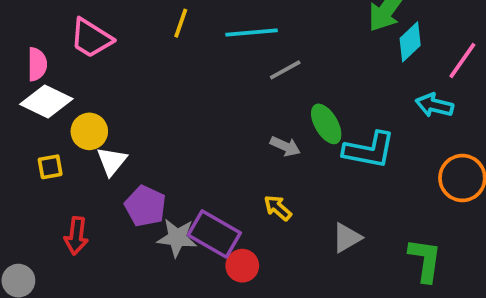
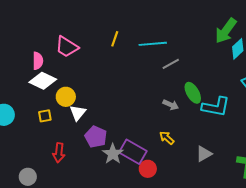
gray star: (177, 238) -> (113, 154), turned 30

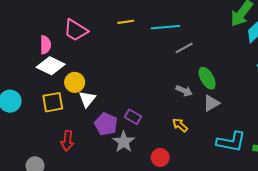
yellow line: (115, 39) -> (126, 22), turned 63
cyan L-shape: (216, 107) -> (231, 142), moved
yellow square: (45, 116) -> (53, 102), size x1.5
purple rectangle: (133, 152) -> (133, 117), moved, size x0.6
gray triangle: (204, 154) -> (211, 103), moved

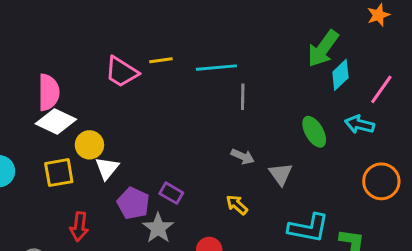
pink trapezoid: (76, 30) -> (122, 72), moved
pink semicircle: (45, 45) -> (49, 92), size x1.4
gray line: (184, 48) -> (243, 97), turned -60
green ellipse: (207, 78) -> (314, 132), moved
gray triangle: (211, 103) -> (281, 174), turned -36

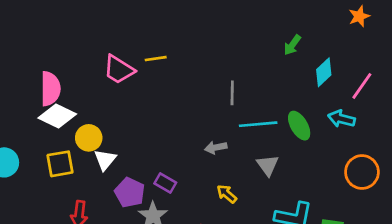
green arrow: (323, 49) -> (292, 45), moved, size x0.6
cyan line: (216, 68) -> (258, 124), moved
gray arrow: (243, 157) -> (216, 147), moved, turned 145

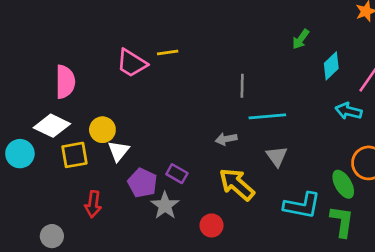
white diamond: (57, 116) -> (52, 126), moved
green ellipse: (299, 126) -> (343, 184), moved
yellow arrow: (227, 194) -> (237, 184), size x1.8

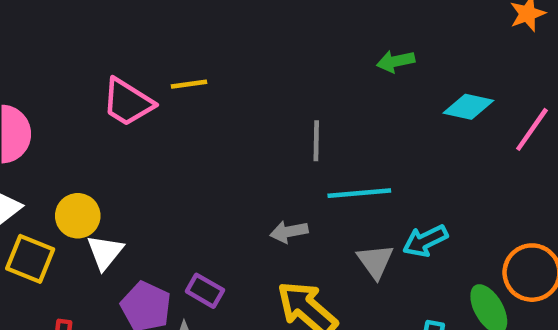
green arrow: (301, 39) -> (396, 61), moved, turned 42
cyan diamond: (331, 66) -> (468, 107), turned 56
cyan arrow: (349, 111) -> (425, 241), moved, turned -40
yellow square: (74, 155) -> (30, 259), turned 32

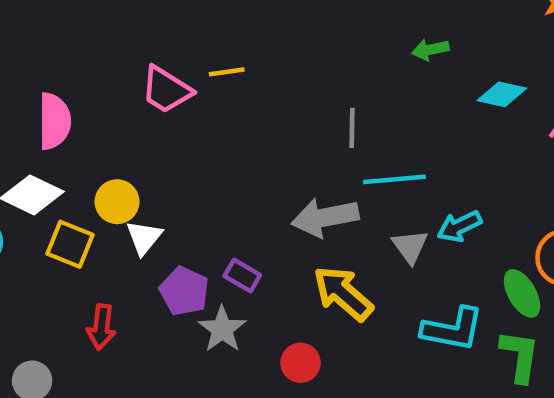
gray arrow: (289, 232) -> (325, 217), size x1.8

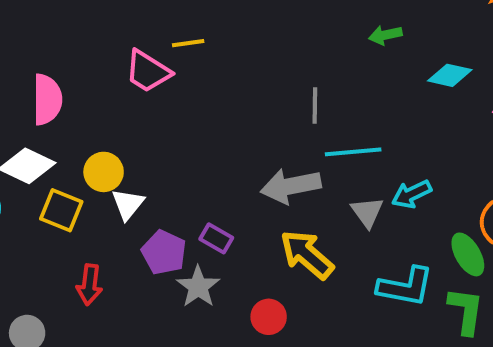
yellow line: (227, 72) -> (188, 43), moved

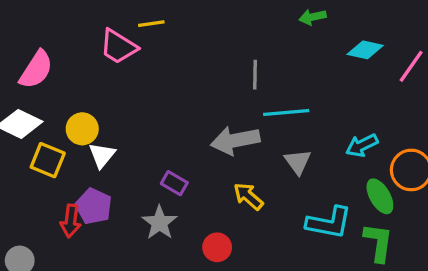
pink semicircle: (47, 99) -> (36, 70), turned 33
cyan arrow: (411, 194) -> (362, 145), moved
purple pentagon: (164, 252) -> (94, 206), moved
yellow arrow: (307, 254) -> (248, 196), size x0.7

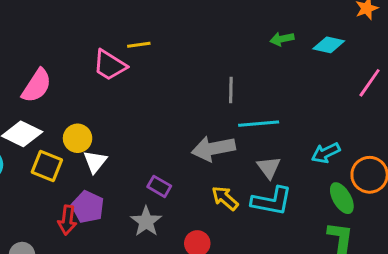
cyan diamond: (365, 50) -> (329, 45), moved
cyan L-shape: (329, 223) -> (272, 201), moved

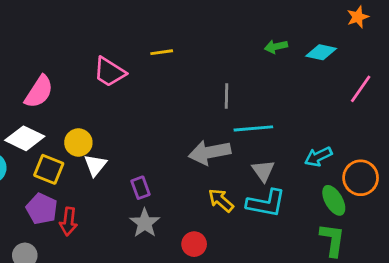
yellow line: (139, 45) -> (162, 52), moved
purple rectangle: (159, 186) -> (140, 188), moved, turned 40
purple pentagon: (88, 207) -> (42, 209), moved

